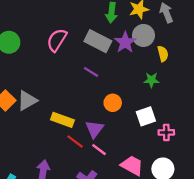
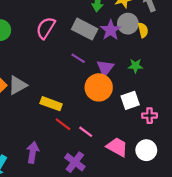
yellow semicircle: (163, 54) -> (143, 30), moved
orange circle: (113, 103) -> (99, 87), size x1.6
purple triangle: (94, 129) -> (105, 68), moved

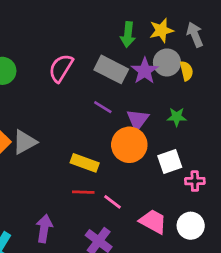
yellow rectangle: (51, 104) -> (85, 163), moved
red line: (63, 124) -> (83, 192), turned -35

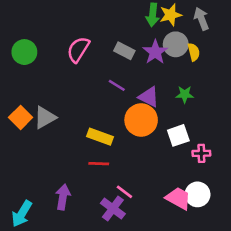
green arrow: (128, 35) -> (153, 15), moved
gray rectangle: (111, 69) -> (124, 51), size x0.7
purple triangle: (138, 120) -> (149, 97), turned -40
pink line: (113, 202) -> (124, 192), moved
pink trapezoid: (153, 221) -> (178, 198), moved

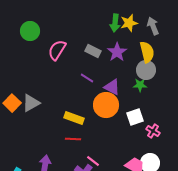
gray circle: (176, 44) -> (146, 70), moved
green circle: (24, 52) -> (30, 31), moved
yellow semicircle: (194, 52) -> (147, 52), size x1.5
pink cross: (201, 153) -> (153, 131), turned 32

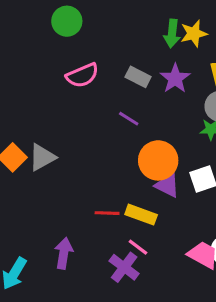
green circle: (30, 31) -> (67, 21), moved
pink semicircle: (57, 50) -> (82, 75), turned -145
purple triangle: (112, 87) -> (167, 185), moved
yellow rectangle: (74, 118) -> (141, 215), moved

